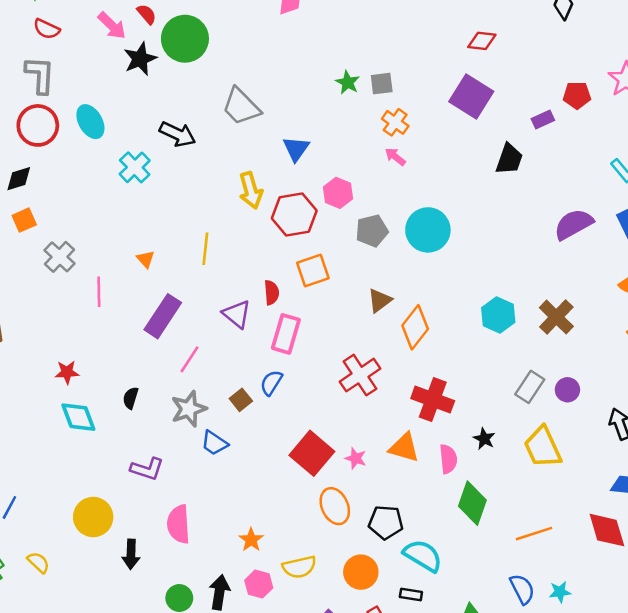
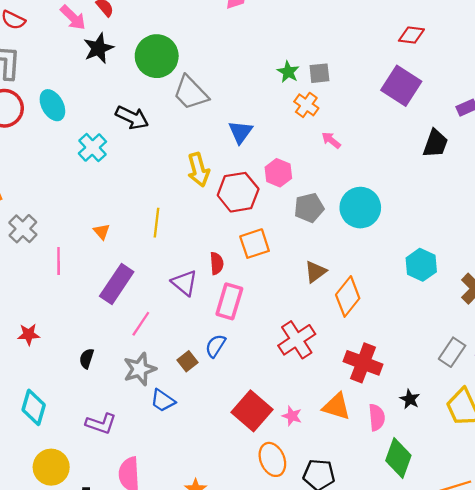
green circle: (185, 39) -> (157, 56), moved
orange cross: (395, 122) -> (306, 105), moved
cyan hexagon: (498, 315) -> (421, 265), moved
cyan diamond: (78, 417) -> (34, 407), moved, turned 36

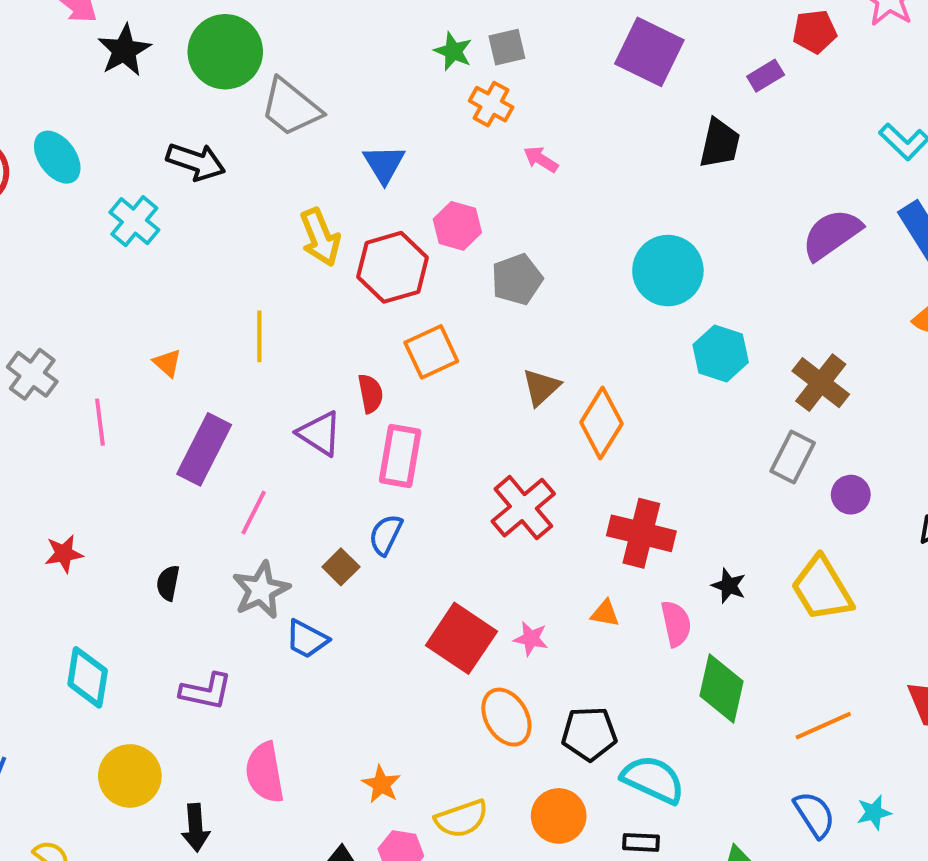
cyan circle: (360, 208) -> (668, 271), moved
gray rectangle: (452, 352) -> (793, 457), moved
orange triangle: (336, 407) -> (605, 613), size x0.6

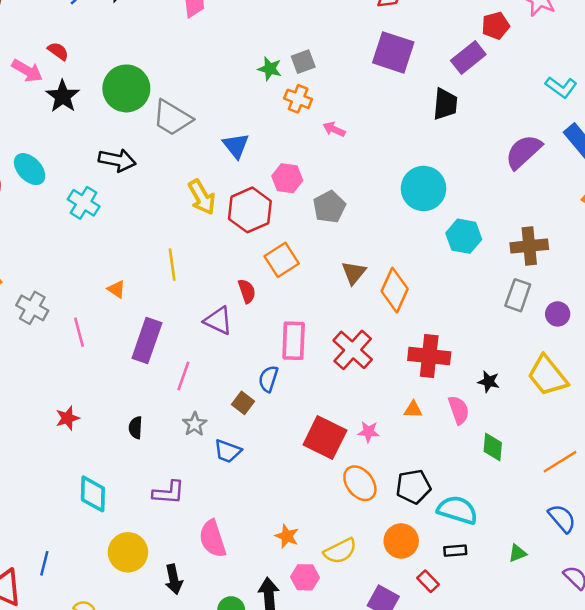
purple rectangle: (766, 76) -> (468, 57), size x1.5
brown cross: (821, 383) -> (529, 246), turned -36
pink rectangle: (400, 456) -> (294, 341), moved
gray star: (261, 590) -> (195, 424), size x0.7
green diamond: (721, 689) -> (493, 447), size x0.7

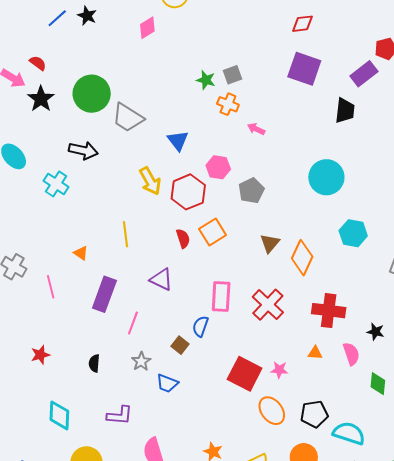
cyan hexagon: (464, 236) -> (353, 233), moved
red semicircle: (247, 291) -> (183, 238), moved

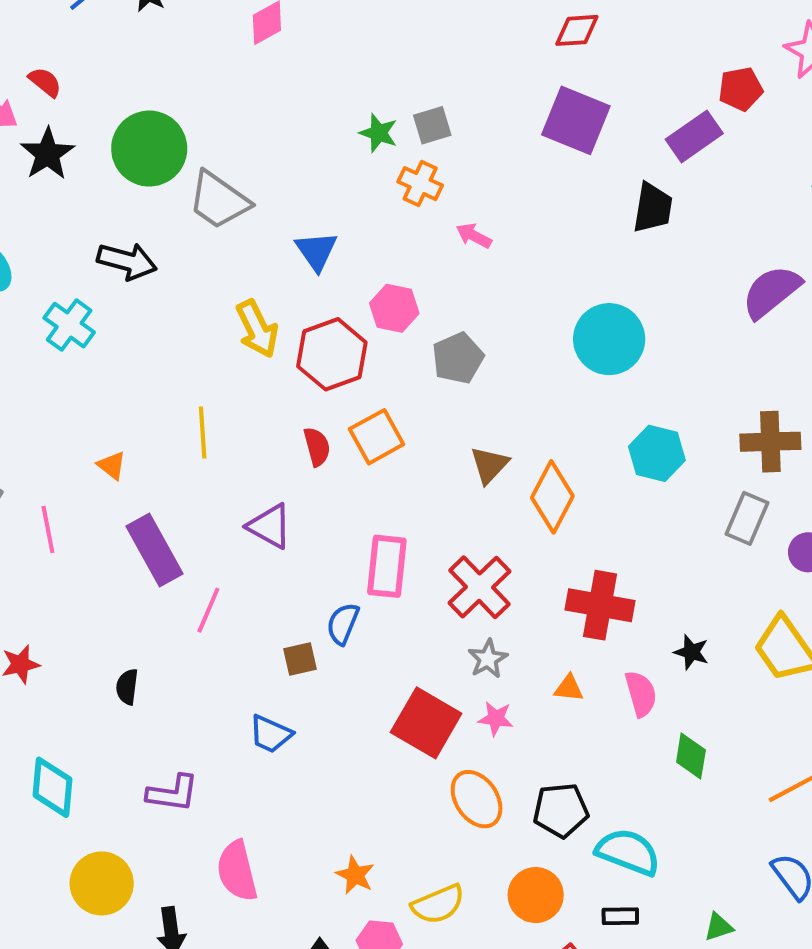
purple rectangle: (104, 294) -> (155, 550), turned -52
brown square: (180, 345) -> (300, 659), turned 36
gray star: (141, 361) -> (488, 659), moved

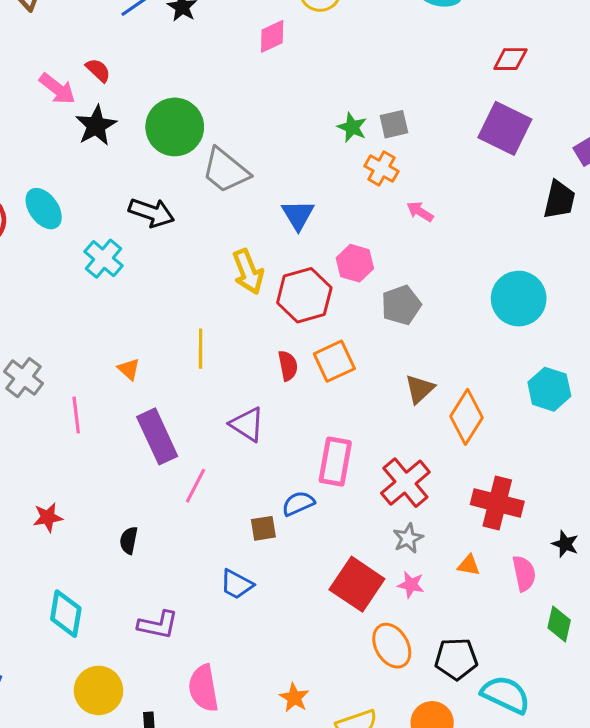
blue semicircle: (343, 624) -> (298, 503), turned 40

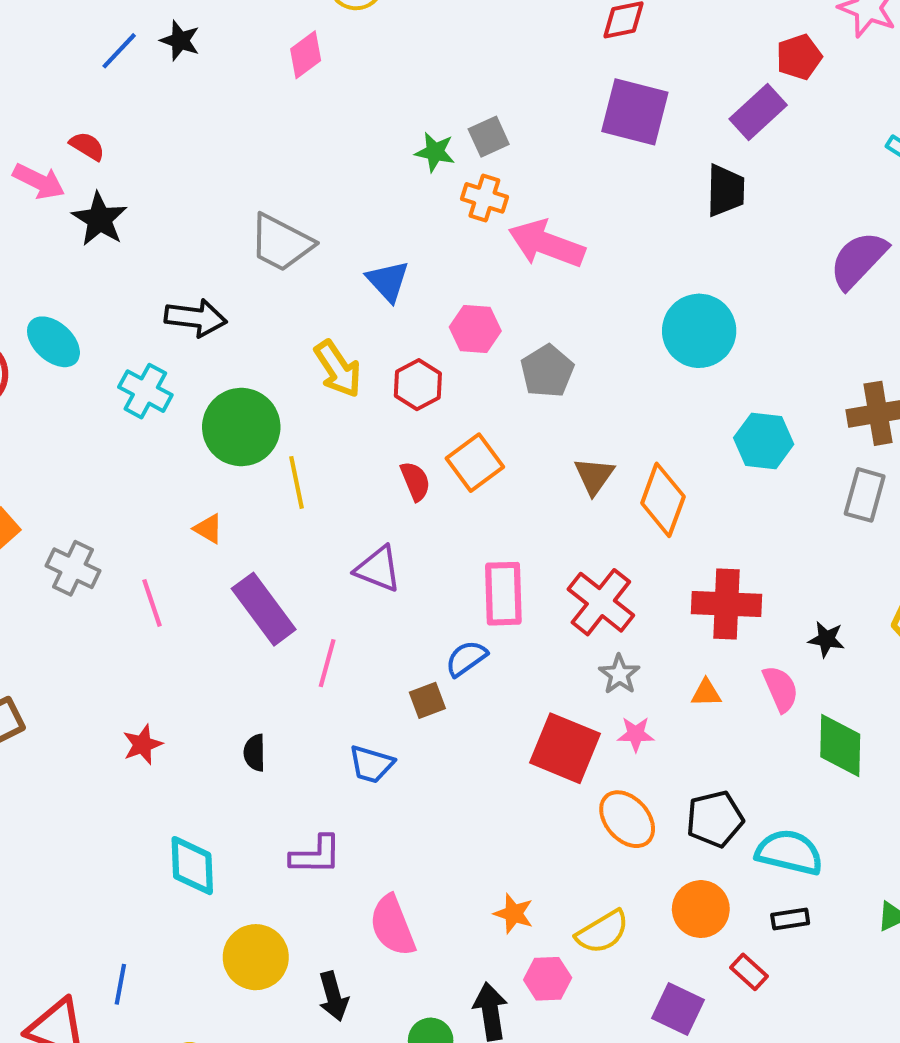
green circle: (175, 127) -> (241, 427), moved
pink arrow: (420, 212) -> (547, 244), size x2.0
red hexagon: (304, 295) -> (418, 385), size x0.7
blue trapezoid: (237, 584) -> (371, 764), moved
green diamond: (559, 624) -> (840, 746), size x1.4

